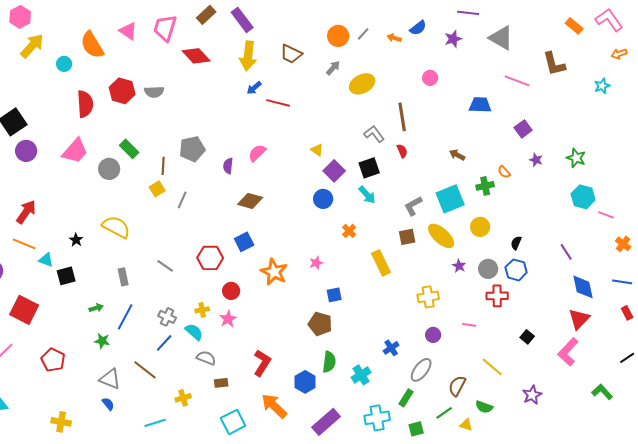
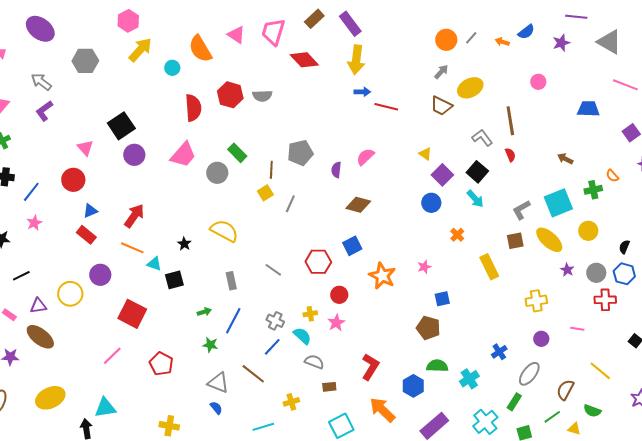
brown trapezoid: (291, 54) -> (441, 106), moved
blue arrow: (254, 88) -> (362, 92), turned -140
black square: (369, 168) -> (477, 172), turned -30
green semicircle: (329, 362) -> (437, 366), turned -95
cyan cross: (377, 418) -> (485, 422), turned -30

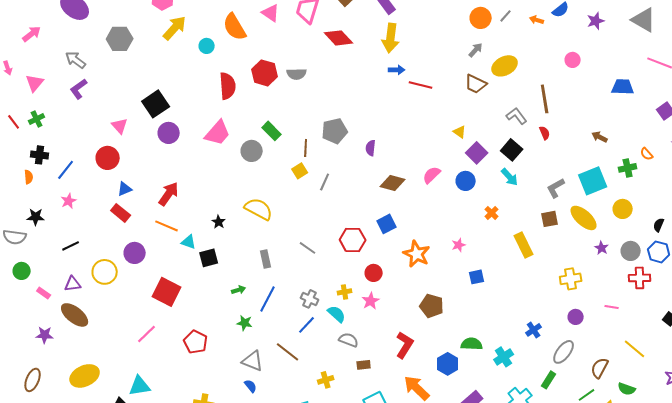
pink semicircle: (365, 157) -> (432, 175), moved
black line: (21, 276) -> (71, 246), moved
brown pentagon: (428, 328) -> (432, 306), moved

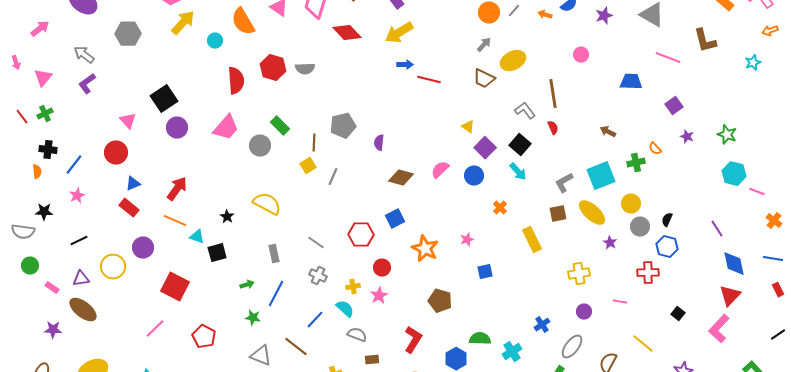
yellow arrow: (391, 38) -> (399, 33), turned 52
gray circle: (631, 251) -> (640, 227), moved
gray cross: (310, 299) -> (318, 276), moved

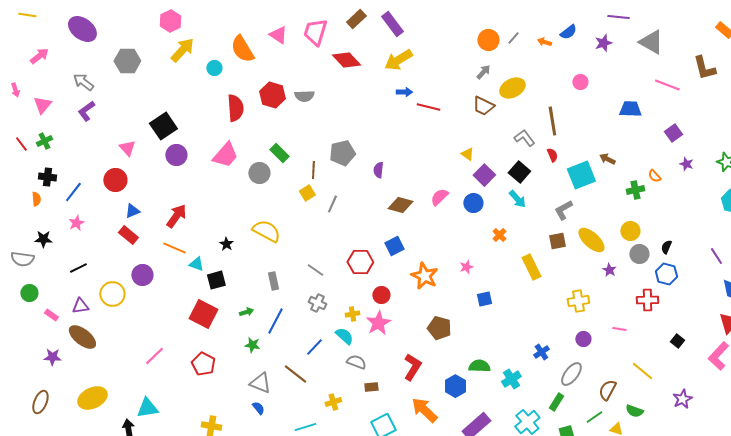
cyan square: (601, 176) -> (581, 175), moved
red square: (175, 287) -> (203, 314), moved
pink star: (379, 296) -> (378, 323), size x1.4

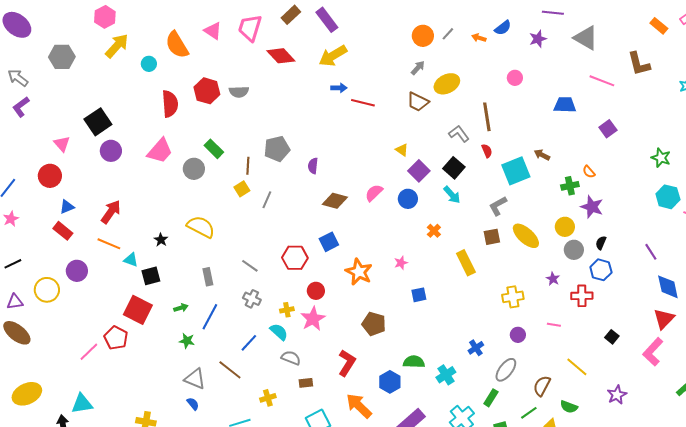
purple star: (686, 164) -> (592, 207), moved, size x1.6
purple star: (609, 270) -> (553, 279), moved
red pentagon: (203, 364) -> (116, 338), moved

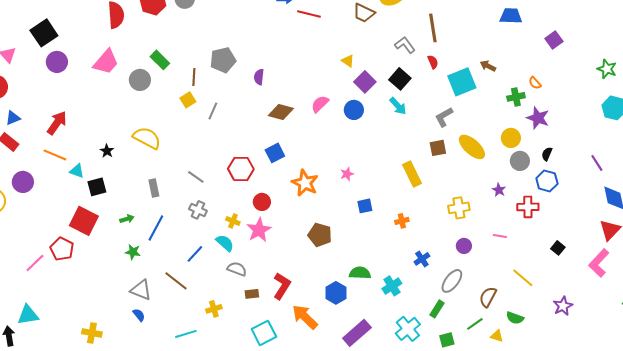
orange cross: (434, 231) -> (402, 221), moved, turned 32
yellow cross: (287, 310) -> (233, 221), turned 32
red L-shape: (347, 363) -> (282, 286), moved

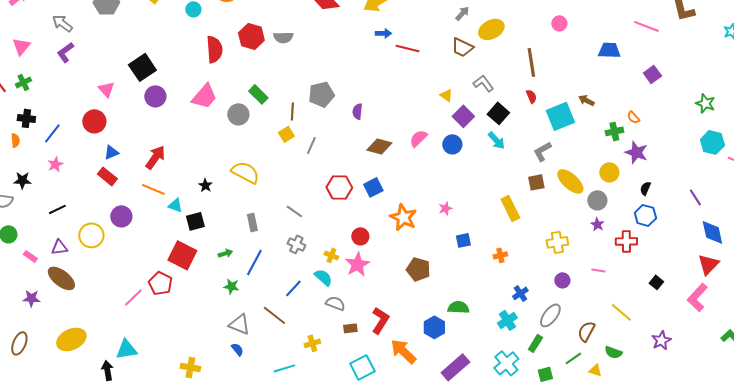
gray L-shape: (405, 45) -> (483, 83), moved
gray circle: (520, 161) -> (597, 200), moved
red hexagon: (241, 169) -> (339, 187), moved
cyan cross: (392, 286) -> (507, 320), moved

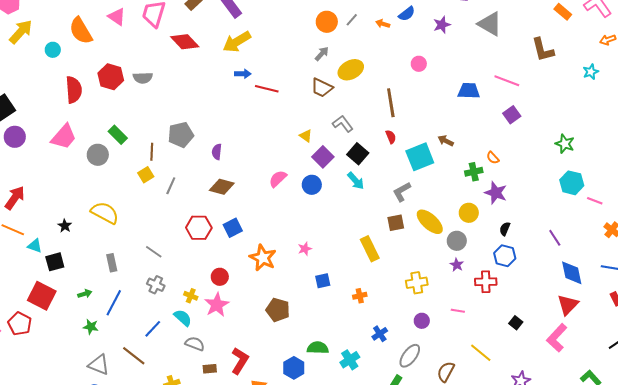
pink line: (646, 26) -> (507, 81), moved
brown diamond: (379, 146) -> (222, 187), moved
cyan cross: (507, 320) -> (350, 360), moved

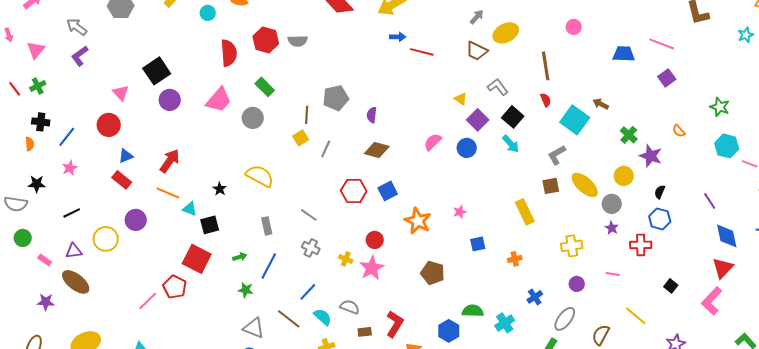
green rectangle: (118, 135) -> (265, 87), moved
cyan square: (420, 157) -> (575, 120), turned -32
orange semicircle: (493, 158) -> (679, 131), moved
green cross: (474, 172) -> (629, 135), turned -36
cyan semicircle: (183, 318) -> (323, 317), moved

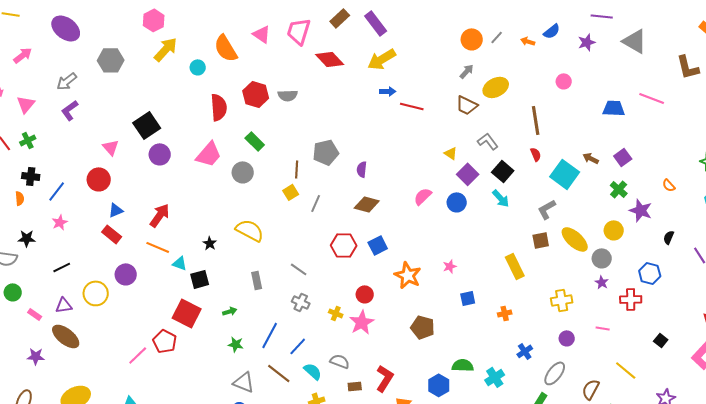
gray arrow: (77, 27) -> (67, 81), turned -75
purple square: (667, 78) -> (623, 157), moved
black semicircle: (660, 192) -> (669, 237), moved
blue line: (269, 266) -> (270, 335), moved

